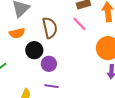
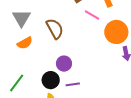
pink line: (79, 24) -> (92, 15), moved
black circle: (34, 50) -> (51, 80), moved

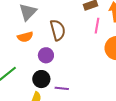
pink line: (92, 15) -> (97, 26), turned 56
purple circle: (64, 64) -> (46, 55), moved

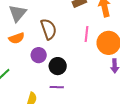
pink line: (97, 26) -> (87, 34), moved
black circle: (41, 79) -> (58, 66), moved

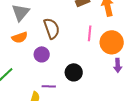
black circle: (58, 66) -> (74, 72), moved
purple line: (57, 87) -> (49, 86), moved

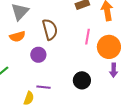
black circle: (74, 72) -> (82, 80), moved

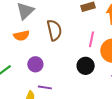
purple circle: (38, 55) -> (35, 64), moved
black circle: (82, 80) -> (86, 66), moved

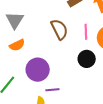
brown semicircle: (54, 30) -> (59, 29), moved
purple circle: (35, 64) -> (38, 70), size x1.5

